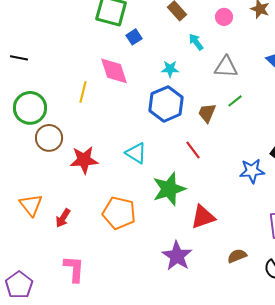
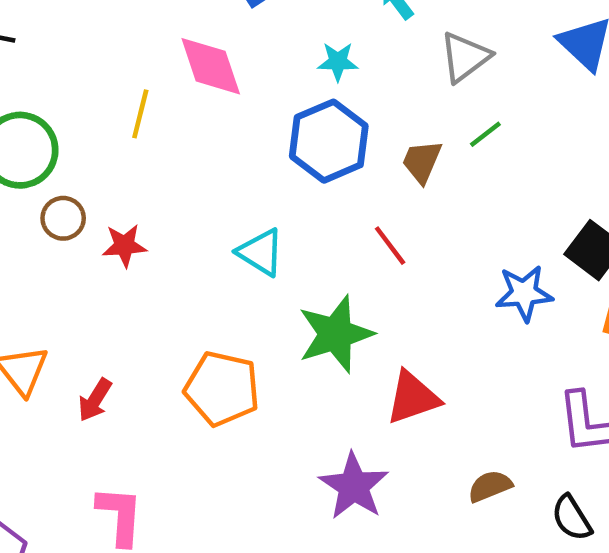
gray triangle: (226, 67) -> (465, 57), turned -40
brown circle: (49, 138) -> (63, 218), size x0.7
red star: (84, 160) -> (124, 246), moved, size x0.7

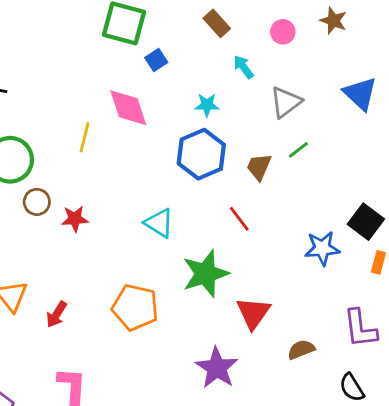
red triangle: (413, 398) -> (253, 313), turned -36
brown semicircle: (490, 486) -> (301, 350), moved

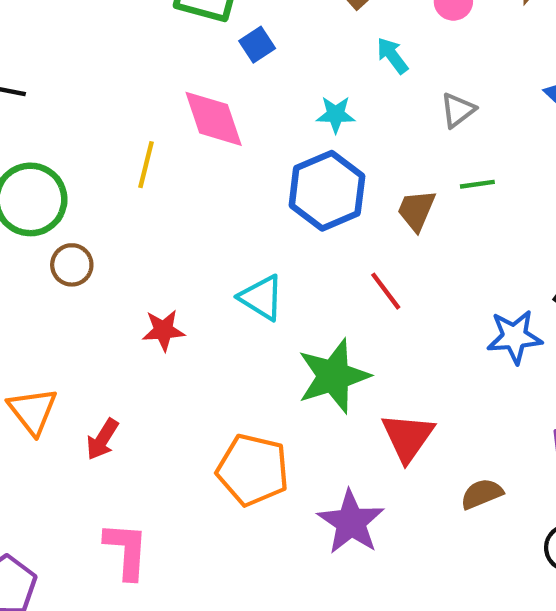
gray triangle: (286, 102) -> (458, 110), size x0.7
green line: (298, 150) -> (477, 184), turned 30
red star: (75, 219) -> (163, 330), moved
orange pentagon: (135, 307) -> (253, 470), moved

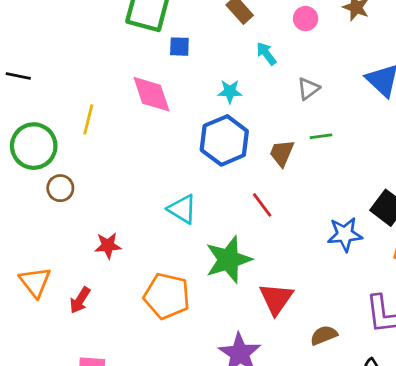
blue square: (257, 45) -> (179, 47), turned 35
yellow line: (146, 165) -> (88, 119), moved
red star: (163, 330) -> (108, 246), moved
orange pentagon: (253, 470) -> (167, 296), moved

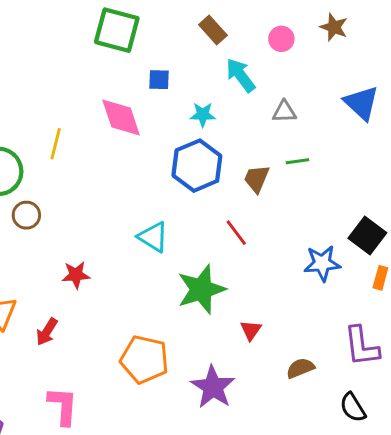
blue square: (179, 47) -> (159, 80), moved
cyan arrow: (266, 54) -> (241, 75), size x1.4
gray triangle: (308, 89) -> (284, 112), turned 35
orange pentagon: (167, 296) -> (144, 359), moved
red triangle: (276, 299) -> (251, 330), size x0.6

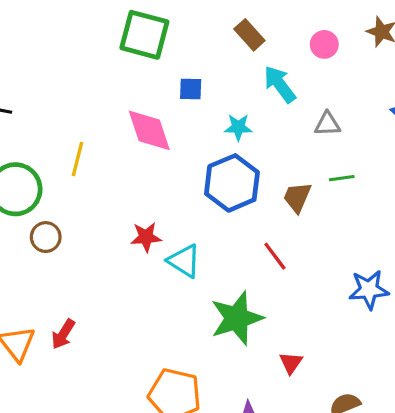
red star: (76, 275) -> (146, 237), moved
red arrow: (47, 332) -> (63, 334), moved

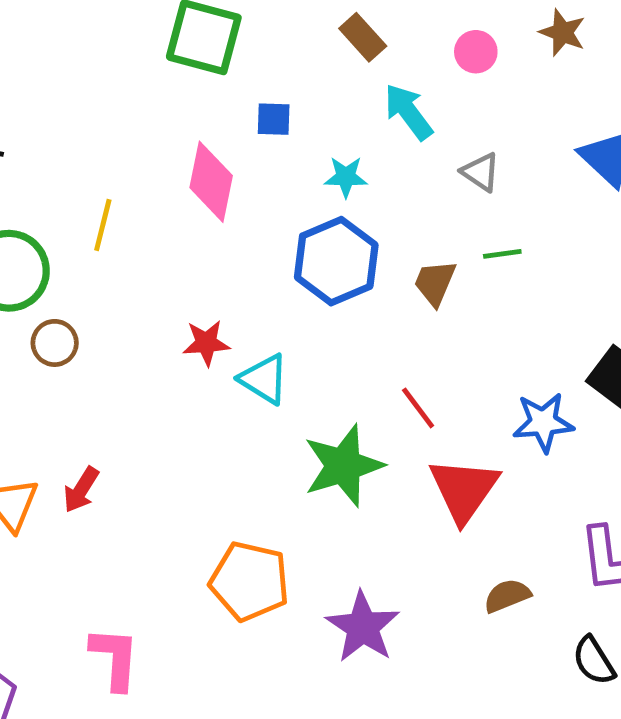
gray triangle: (327, 124) -> (481, 172), turned 36
pink diamond: (149, 130) -> (211, 182), turned 30
red line: (275, 256) -> (418, 408), moved
red triangle: (291, 363) -> (464, 490), moved, size x2.0

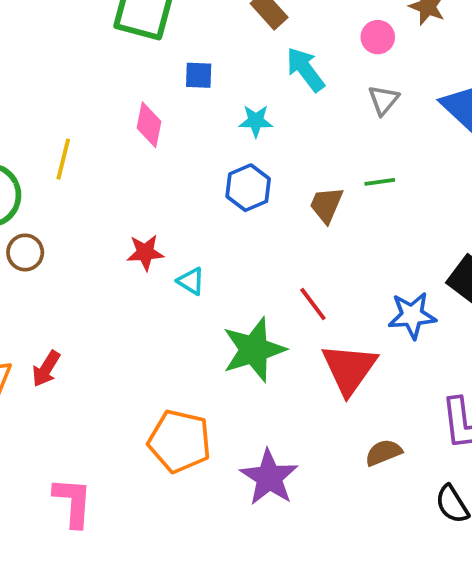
pink circle: (476, 52) -> (378, 37), moved
gray triangle: (481, 172) -> (383, 100), moved, turned 36
pink diamond: (211, 182) -> (149, 125), size x0.7
blue hexagon: (336, 261) -> (248, 188), size x0.7
cyan triangle: (264, 379) -> (191, 281), size x0.7

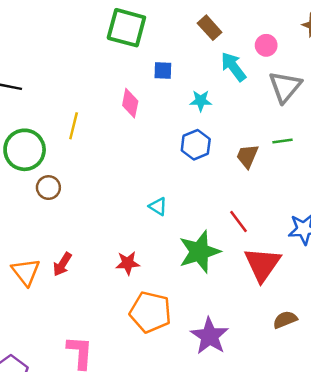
pink circle: (378, 37) -> (266, 45), moved
gray triangle: (383, 100) -> (285, 87), size x1.6
red star: (145, 252) -> (128, 263), moved

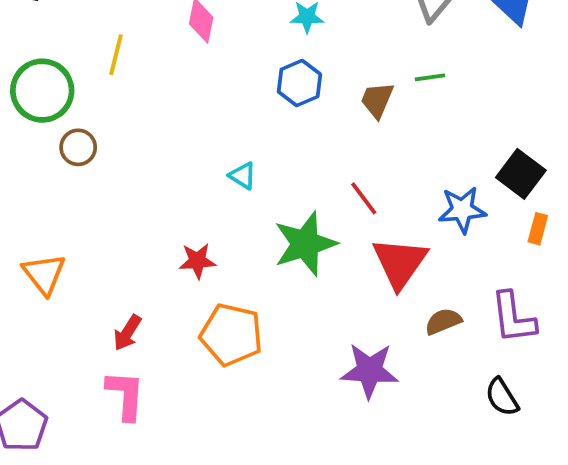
red arrow: (62, 264) -> (127, 333), moved
brown semicircle: (285, 320) -> (443, 321), moved
purple star: (210, 336) -> (369, 371), moved, turned -30

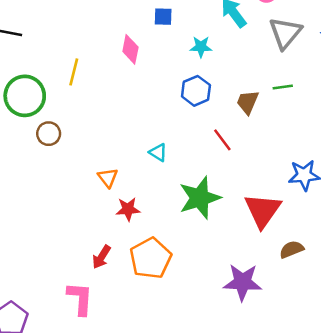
red line: (364, 198) -> (222, 140), moved
orange triangle: (44, 274) -> (108, 178), moved, size x0.7
red arrow: (127, 333) -> (102, 257), moved
orange pentagon: (231, 335) -> (151, 258), turned 30

